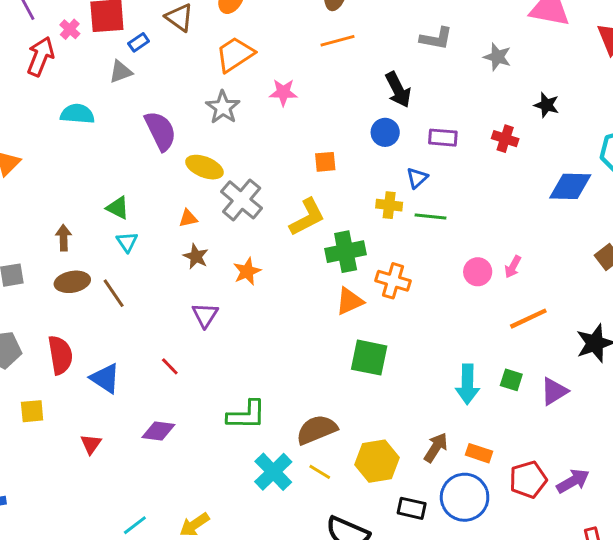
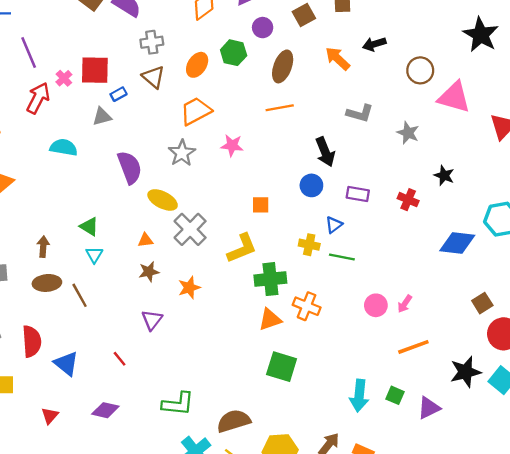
brown star: (196, 256) -> (149, 272), turned 30

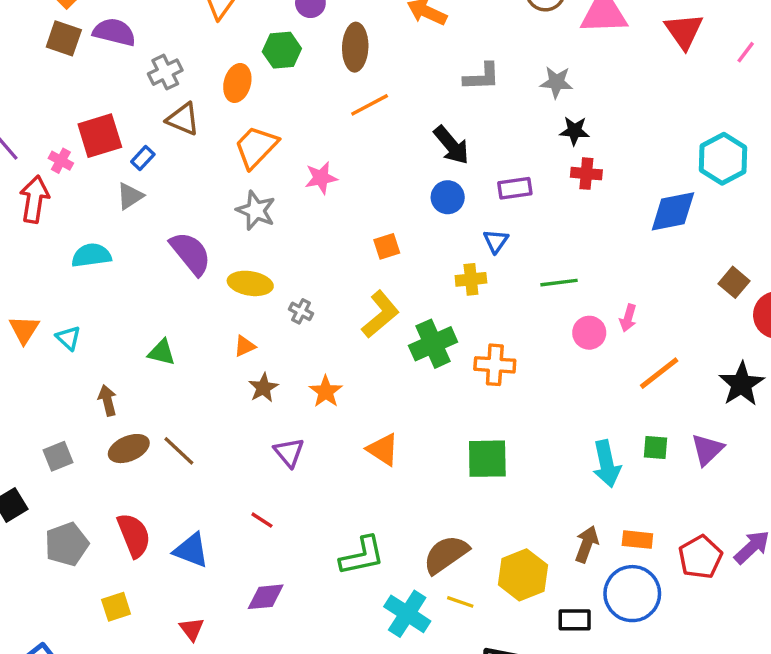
black star: (444, 175) -> (574, 131), moved
gray cross: (190, 229) -> (301, 311), size x0.5
cyan triangle: (94, 255) -> (68, 338), moved
green line: (342, 257) -> (559, 283), moved
orange triangle: (270, 319) -> (383, 449), moved, turned -50

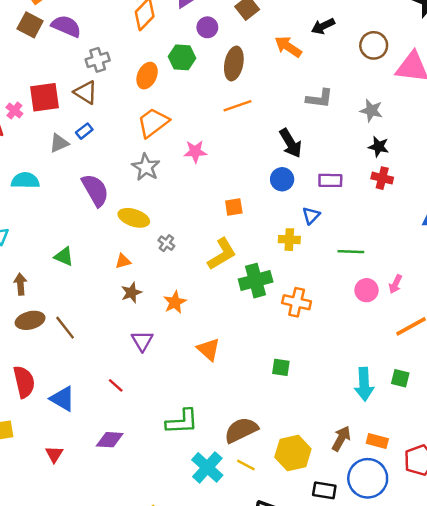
brown triangle: (183, 119) -> (86, 92), moved
blue rectangle: (143, 158) -> (84, 131), moved
green square: (487, 459) -> (281, 367), size x0.6

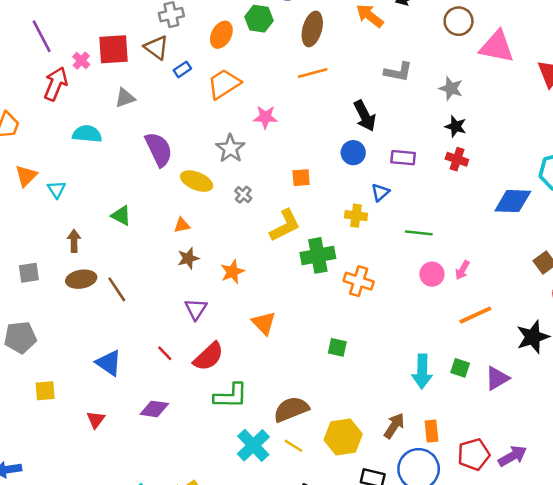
blue rectangle: (84, 131) -> (182, 69), moved
gray star: (146, 167) -> (230, 148), moved
gray cross: (166, 243) -> (243, 195), moved
red semicircle: (24, 382) -> (208, 357), moved, turned 56
orange rectangle: (377, 441) -> (431, 431), turned 65

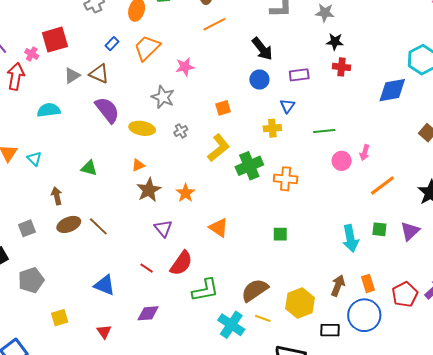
brown triangle: (156, 47) -> (99, 74), moved
gray cross: (243, 195) -> (181, 131), turned 32
brown star: (188, 258) -> (149, 190), size x1.4

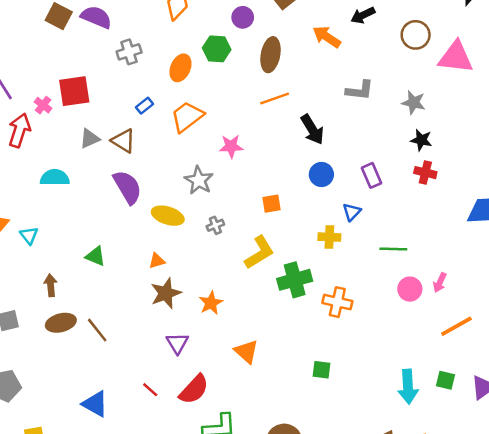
black arrow: (262, 49) -> (312, 129), moved
purple rectangle: (299, 75) -> (371, 175), turned 66

